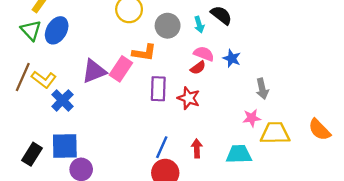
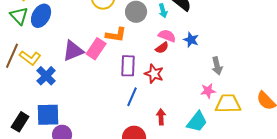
blue line: (162, 147) -> (132, 97), moved
cyan trapezoid: (239, 154) -> (197, 122), turned 130

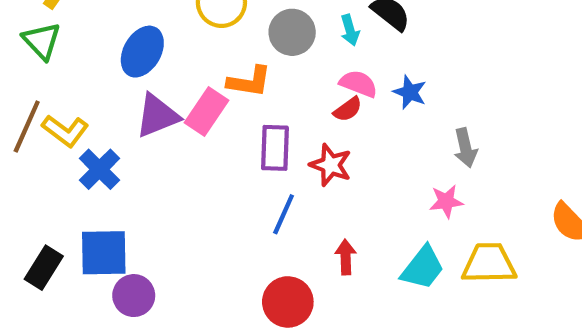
blue ellipse: (41, 16) -> (142, 52), moved
yellow trapezoid: (228, 104) -> (489, 263), moved

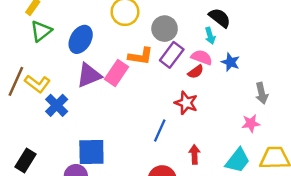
cyan arrow: (350, 30) -> (210, 36), moved
green triangle: (42, 41) -> (41, 31), moved, turned 35
purple rectangle: (275, 148) -> (172, 55), moved, turned 35
blue square: (104, 253) -> (91, 152), moved

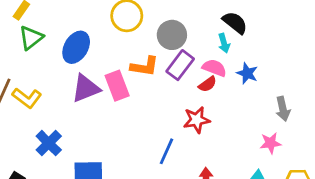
pink rectangle: (117, 73) -> (117, 86), turned -55
red star: (186, 103) -> (197, 120), turned -30
blue cross: (57, 105) -> (49, 143), moved

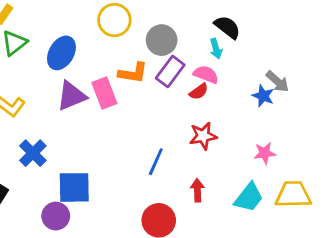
blue star: (247, 73) -> (263, 96), moved
gray arrow: (283, 109) -> (277, 82), moved, turned -35
red star: (197, 120) -> (203, 136), moved

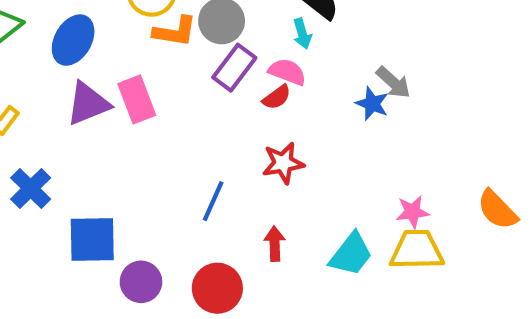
orange L-shape: (133, 73) -> (175, 32), moved
pink star: (265, 153) -> (412, 212), moved
purple circle: (56, 216) -> (141, 282), moved

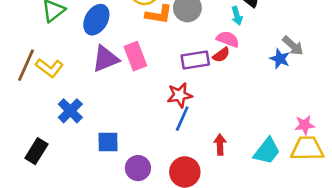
purple rectangle: (234, 68) -> (195, 60), moved, turned 44
red star: (283, 163) -> (180, 95), moved
blue square: (92, 239) -> (108, 142), size x0.7

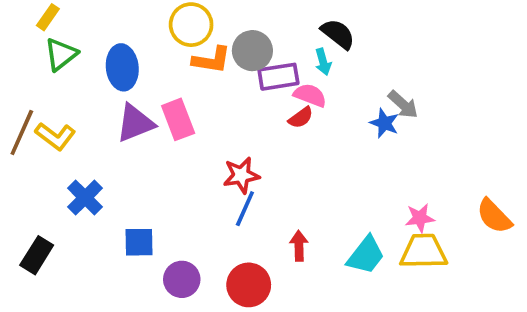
blue ellipse: (96, 20) -> (122, 67), turned -36
purple rectangle: (195, 60) -> (278, 77), moved

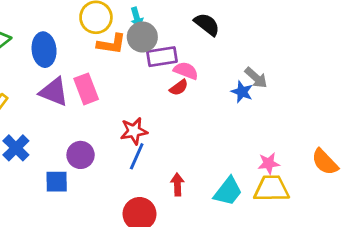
cyan arrow: (323, 62) -> (137, 17), moved
purple triangle: (135, 123) -> (54, 92), turned 44
purple circle: (182, 279) -> (81, 155), moved

